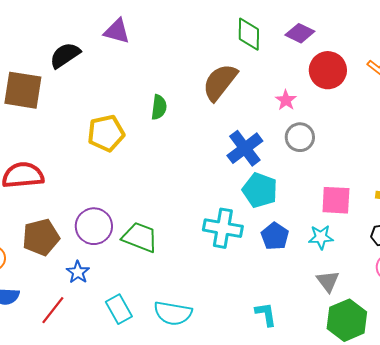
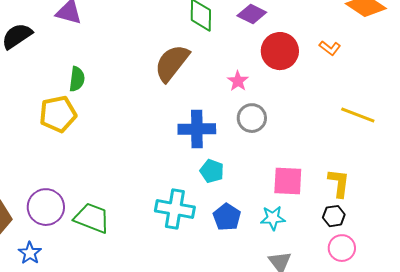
green semicircle: (159, 107) -> (77, 79), moved
blue cross: (245, 148) -> (197, 129), turned 36
cyan pentagon: (260, 190) -> (212, 171), size x0.7

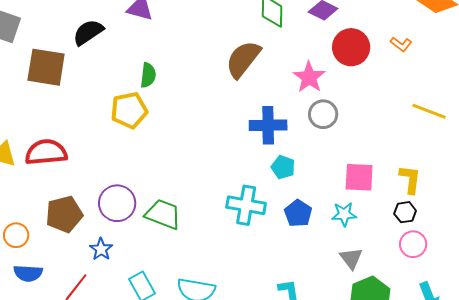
pink star: (238, 81) -> (309, 77), size x1.5

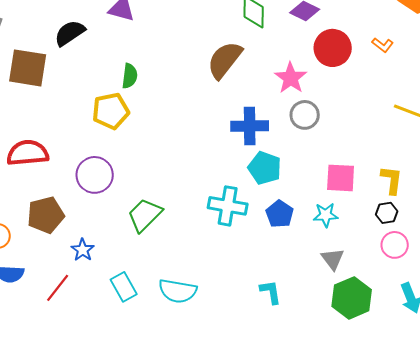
cyan pentagon: (283, 167) -> (265, 168), size x1.4
purple circle: (117, 203) -> (95, 175), moved
green trapezoid: (163, 214) -> (145, 215), turned -66

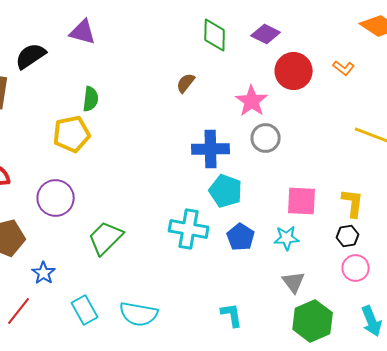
brown semicircle: (225, 60) -> (186, 83), size x0.5

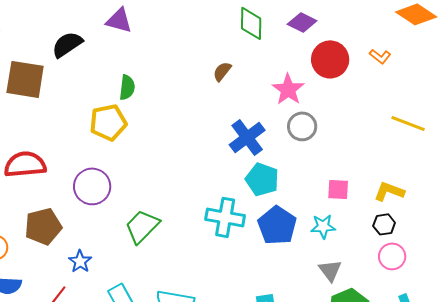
blue cross: (211, 149) -> (247, 137), turned -36
pink square: (302, 201) -> (338, 189), size x0.7
yellow L-shape: (353, 203) -> (389, 191), turned -76
blue pentagon: (241, 237) -> (277, 225), size x1.4

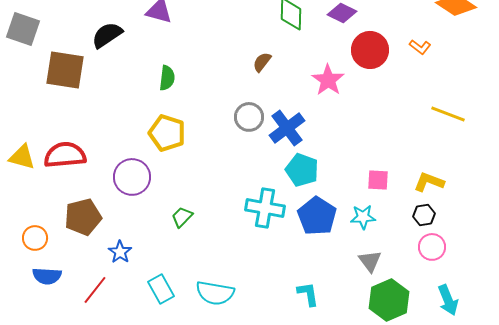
yellow pentagon: (108, 122) -> (167, 133), moved, turned 30
gray circle: (302, 126) -> (249, 117), moved
green trapezoid: (142, 226) -> (182, 217), size x0.6

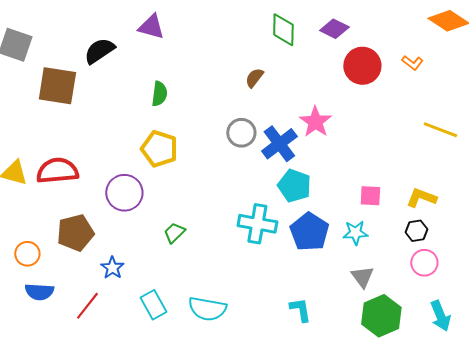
pink star: (328, 80) -> (315, 122), moved

